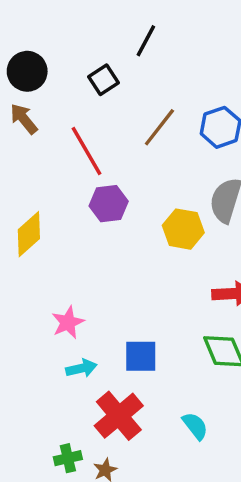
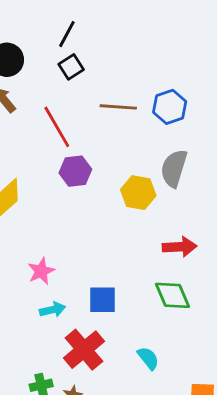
black line: (146, 41) -> (67, 34), moved
brown line: (159, 127) -> (118, 107), turned 56

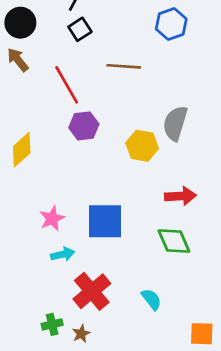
blue hexagon: (170, 107) -> (171, 24), moved
blue square: (103, 300) -> (105, 221), moved, size x1.4

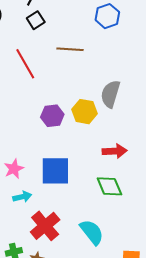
purple hexagon: (84, 126) -> (52, 116), moved
cyan semicircle: (151, 299) -> (92, 232), size x1.5

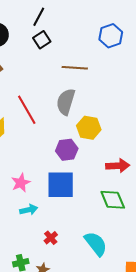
red line: (25, 64) -> (27, 110), moved
gray semicircle: (110, 94) -> (66, 102), moved
purple hexagon: (52, 116) -> (67, 150), moved
red cross: (45, 226) -> (51, 238), size x0.5

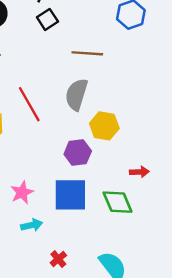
red arrow: (118, 166) -> (139, 172), size x0.7
green diamond: (113, 200) -> (118, 202), moved

